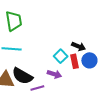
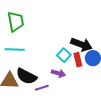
black arrow: (79, 46) -> (81, 45), size x1.5

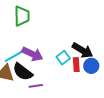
cyan line: (15, 50) -> (14, 56), moved, turned -42
purple arrow: (58, 73) -> (32, 54), moved, size x1.5

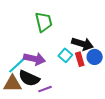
green trapezoid: (22, 16) -> (44, 22), moved

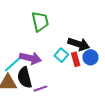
black semicircle: (29, 78) -> (25, 78), turned 50

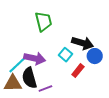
red rectangle: (76, 59) -> (78, 71), moved, turned 56

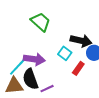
green trapezoid: (43, 21) -> (41, 22), turned -30

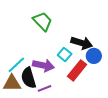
purple arrow: (34, 59) -> (43, 65), moved
red rectangle: (78, 68) -> (77, 70), size x1.5

